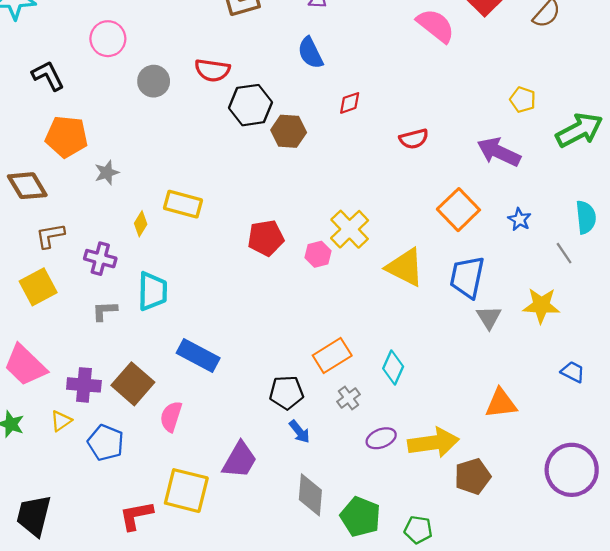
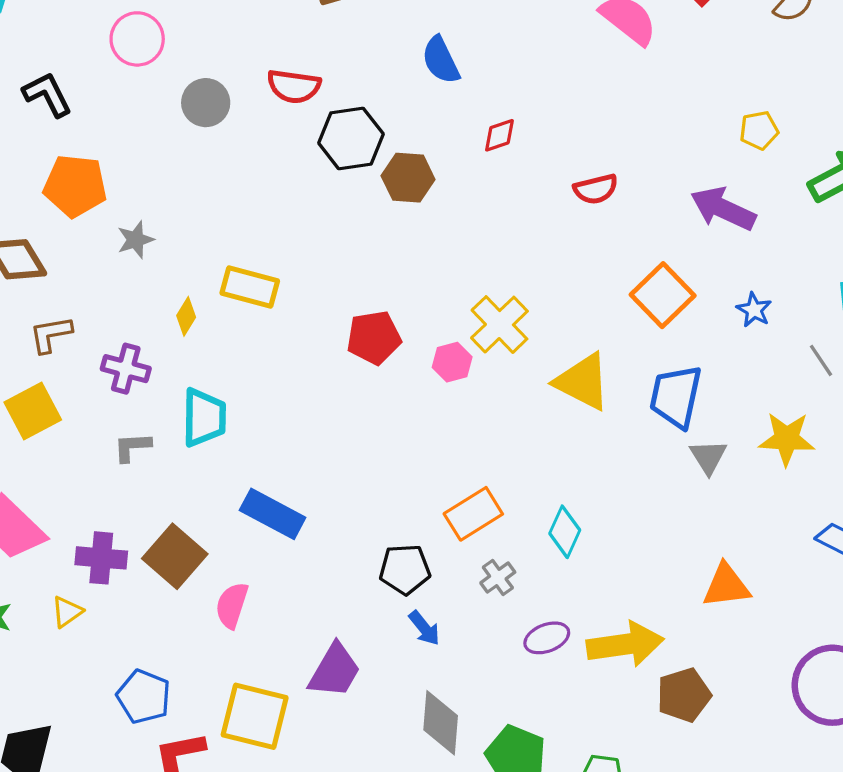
yellow pentagon: (523, 100) -> (759, 130), turned -30
blue pentagon: (106, 443) -> (144, 697), moved

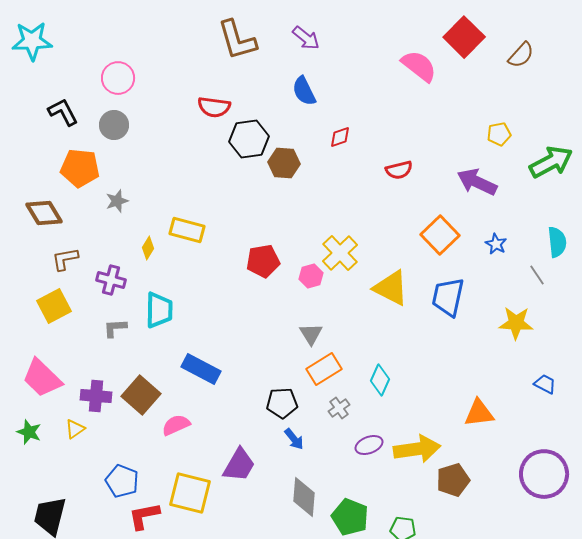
gray circle: (206, 103) -> (114, 125), moved
gray triangle: (708, 457) -> (311, 334), moved
pink semicircle: (232, 605) -> (176, 425), turned 48

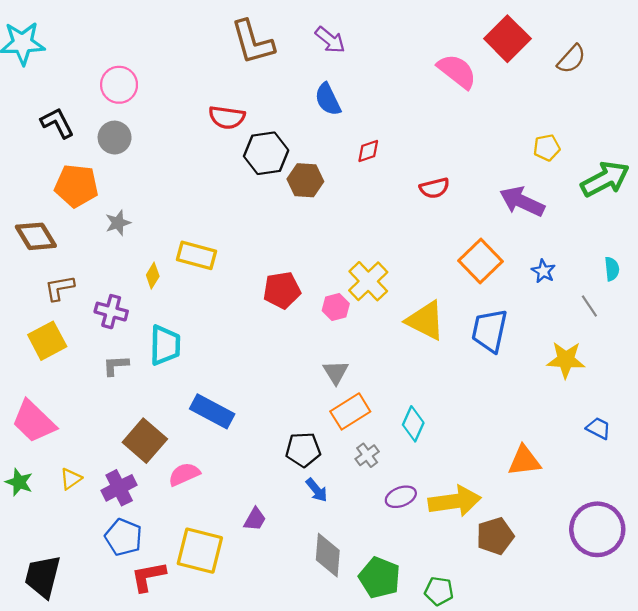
cyan semicircle: (557, 242) -> (612, 269), size x0.7
purple cross: (96, 396) -> (119, 488), moved, turned -32
purple trapezoid: (239, 465) -> (255, 519), size x0.6

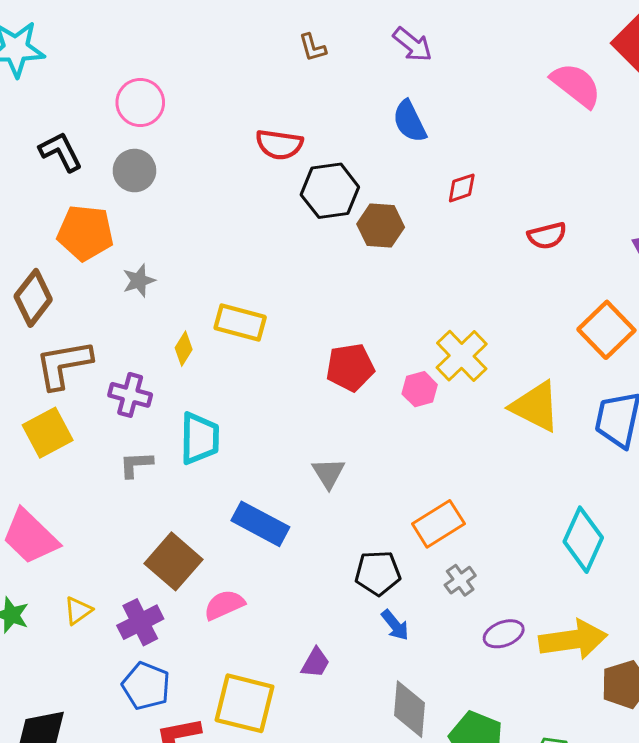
brown L-shape: (253, 42) -> (313, 47), size x0.5
brown diamond: (36, 236) -> (33, 298), turned 69
brown L-shape: (60, 288) -> (64, 365), size x1.5
gray triangle: (336, 372) -> (328, 473), moved
cyan diamond: (413, 424) -> (583, 540), moved, size x1.4

